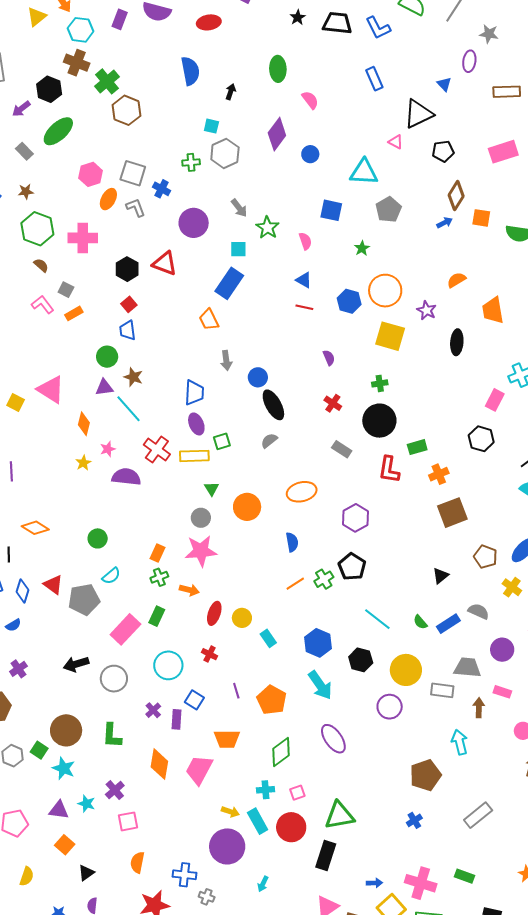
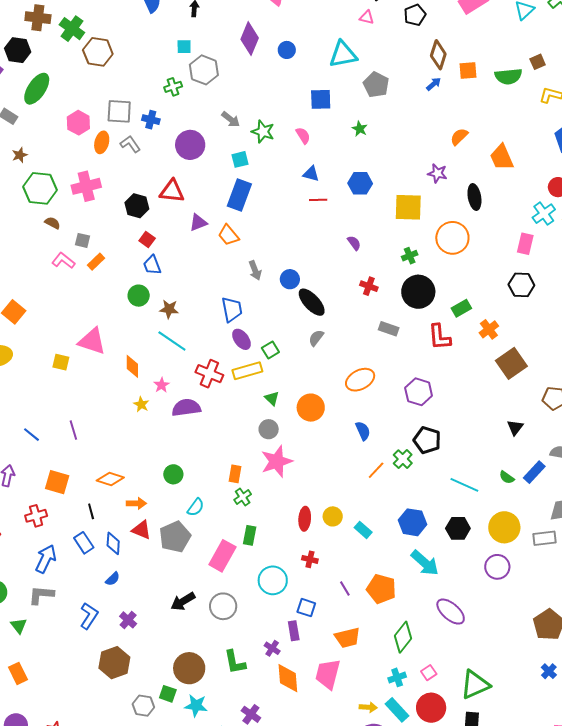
orange circle: (385, 291) -> (452, 238), moved
purple triangle: (104, 387) -> (198, 223), moved
orange arrow: (189, 590) -> (136, 503), moved
purple cross: (153, 710) -> (272, 648), moved

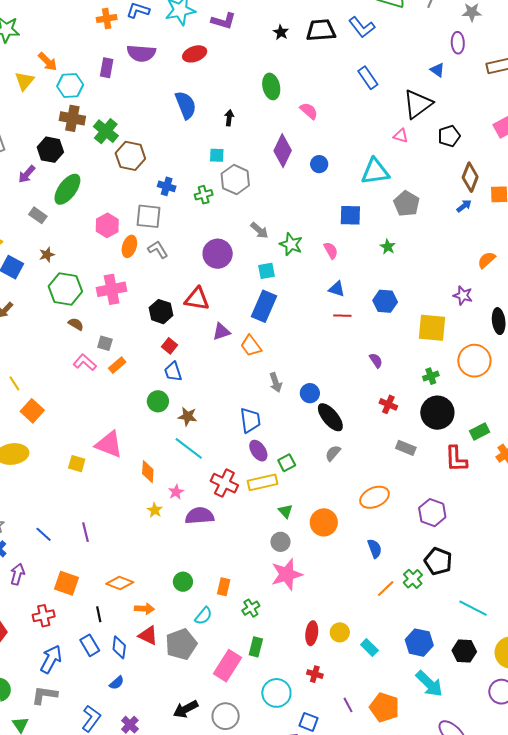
blue cross: (151, 120) -> (167, 186), moved
orange rectangle: (235, 474) -> (224, 587), moved

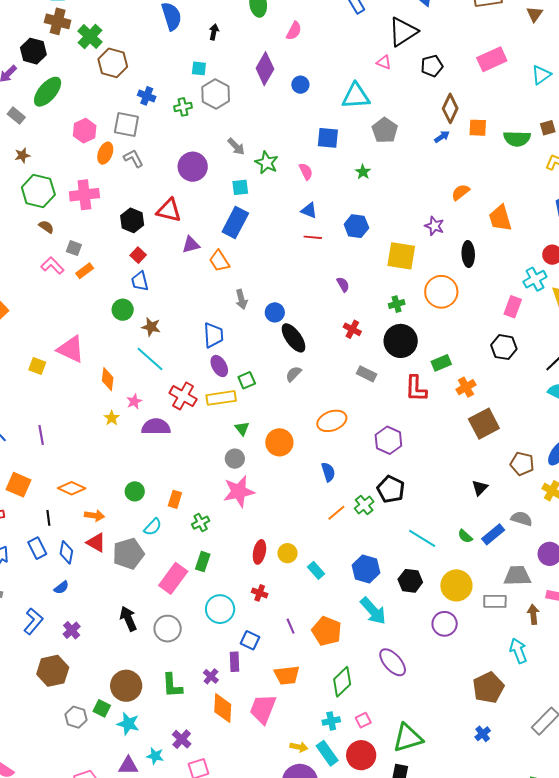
pink semicircle: (309, 111) -> (294, 31), turned 72
black arrow: (186, 709) -> (128, 619), turned 90

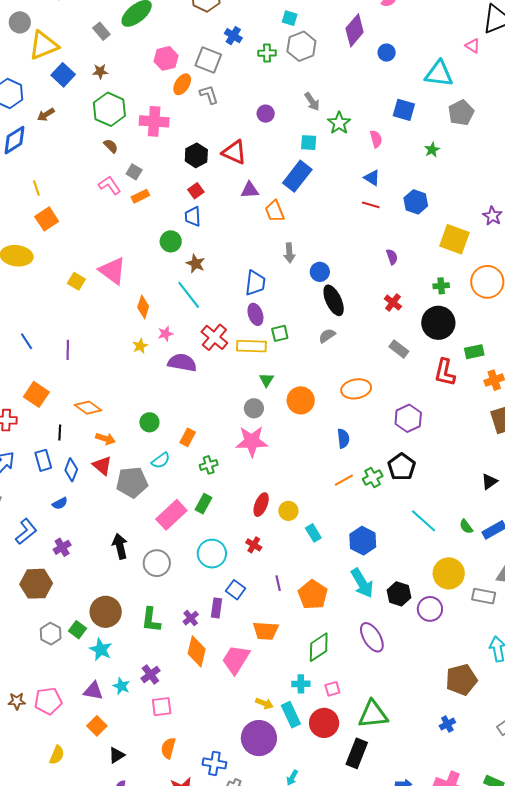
purple circle: (193, 167) -> (266, 114), size x0.6
black hexagon: (410, 581) -> (399, 594), moved

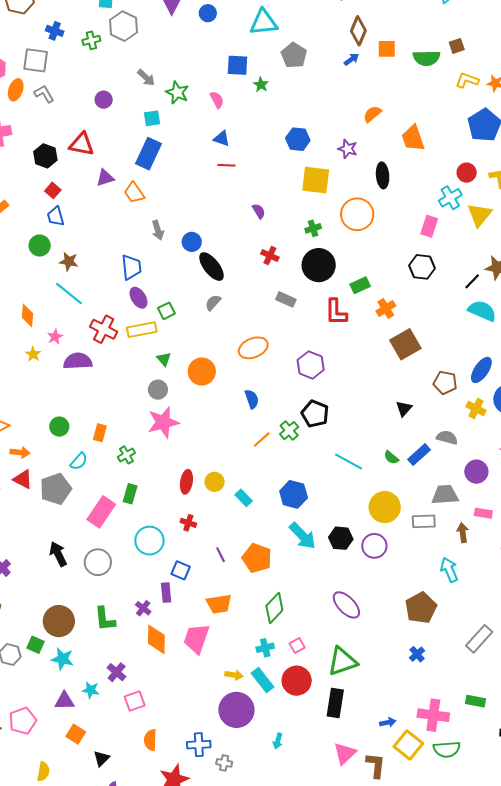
green star: (432, 150) -> (261, 85), moved
blue hexagon: (416, 202) -> (298, 139), moved
purple ellipse: (372, 637) -> (346, 605), moved

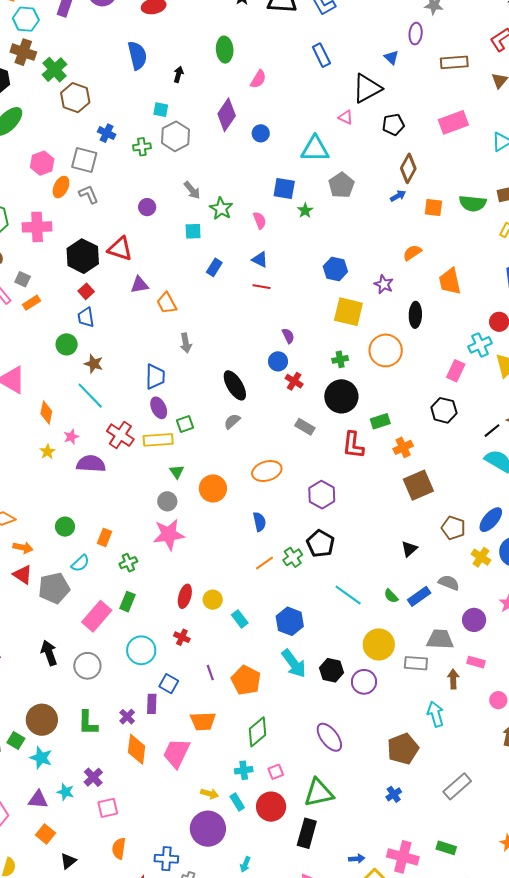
orange square: (387, 49) -> (433, 208), moved
blue rectangle: (148, 154) -> (214, 267), moved, size x0.6
black hexagon: (45, 156) -> (83, 256), size x1.4
blue circle: (192, 242) -> (278, 361), moved
cyan rectangle: (262, 680) -> (237, 802), size x0.7

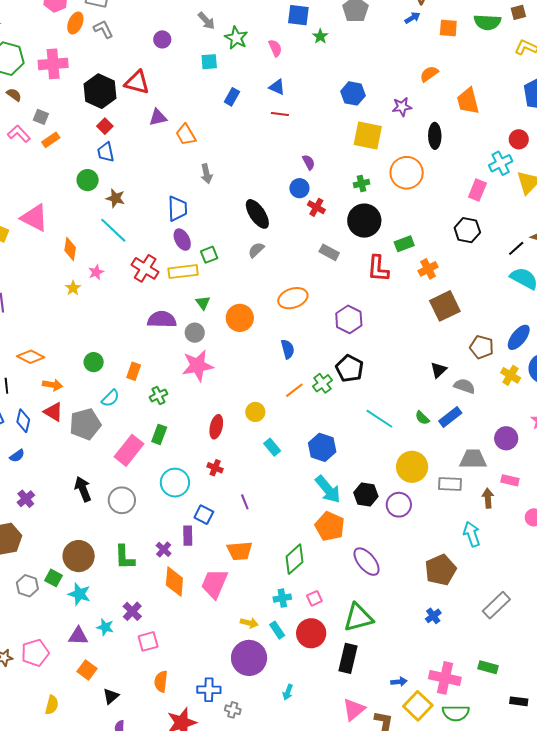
purple star: (384, 284) -> (402, 107), turned -30
purple semicircle: (91, 464) -> (162, 319), moved
gray semicircle: (449, 583) -> (464, 386), moved
yellow circle: (213, 600) -> (255, 412), moved
orange pentagon: (246, 680) -> (330, 526), moved

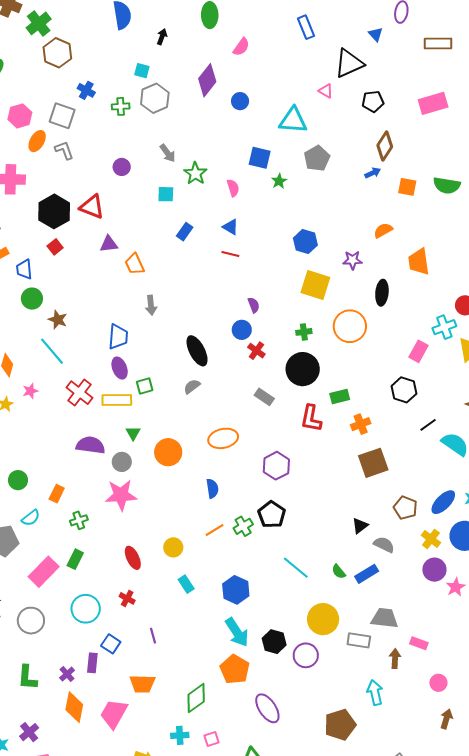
blue trapezoid: (106, 152) -> (24, 269), moved
black line: (516, 248) -> (428, 425), moved
red ellipse: (216, 427) -> (133, 558), turned -45
purple circle: (506, 438) -> (434, 570), moved

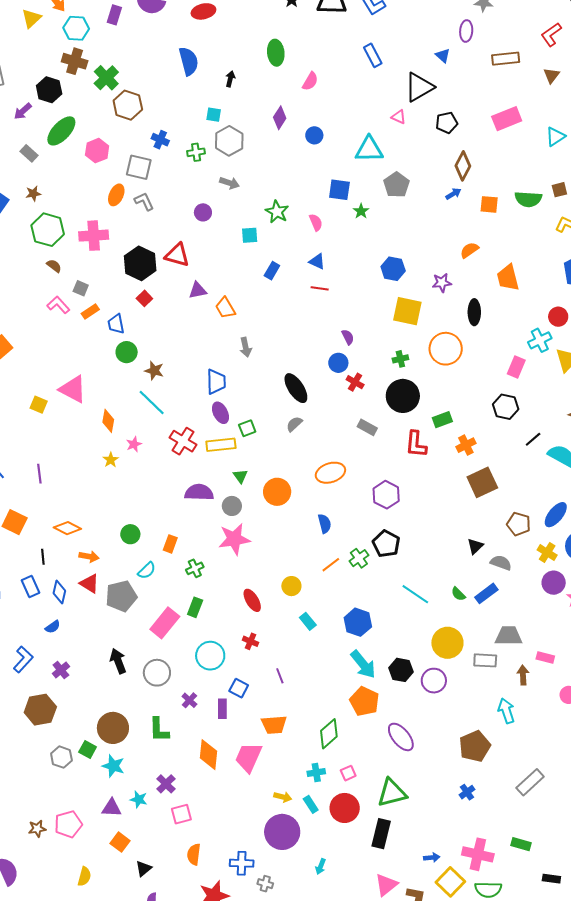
purple diamond: (207, 80) -> (280, 118), size x0.7
pink hexagon: (20, 116) -> (97, 151), moved
gray arrow: (168, 153) -> (229, 183), moved, turned -30
purple cross: (67, 674) -> (189, 700), moved

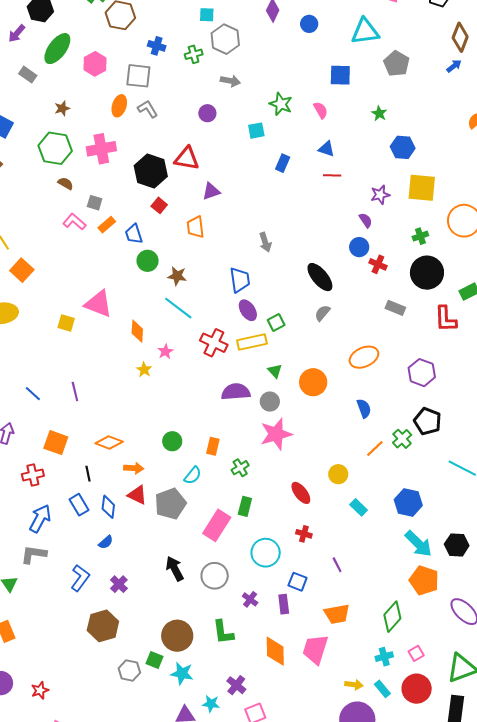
brown star: (33, 193) -> (62, 108), moved
green star: (361, 211) -> (379, 113), moved
purple star: (442, 283) -> (380, 195), moved
orange trapezoid: (225, 308) -> (195, 227), moved, turned 30

